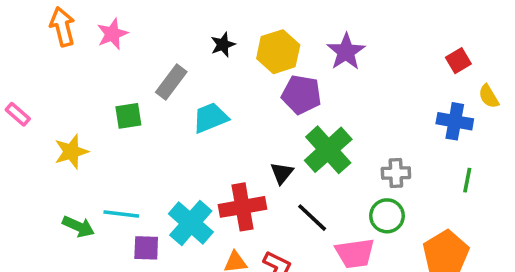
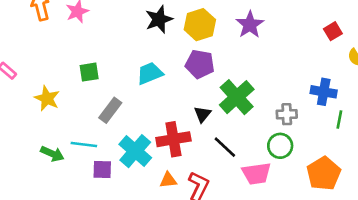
black star: (223, 45) -> (159, 19), size x1.5
gray rectangle: (171, 82) -> (110, 110), moved
purple pentagon: (301, 95) -> (200, 64), moved
blue cross: (455, 121) -> (324, 92), moved
yellow star: (71, 152) -> (47, 98), turned -30

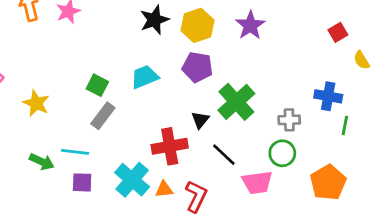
green square: (89, 72) -> (97, 85), moved, turned 36
cyan cross: (135, 151) -> (132, 180), moved
purple square: (102, 170) -> (82, 182), moved

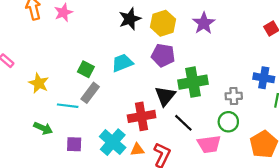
green cross: (236, 102) -> (193, 82), turned 32
black triangle: (200, 120) -> (165, 96), size x1.5
cyan line: (75, 152) -> (68, 106), moved

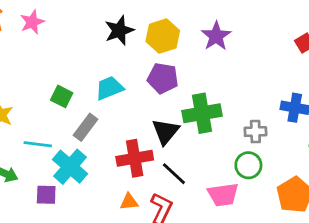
gray rectangle: (90, 93) -> (85, 127), moved
black line: (183, 123) -> (174, 174), moved
cyan cross: (113, 142) -> (70, 167), moved

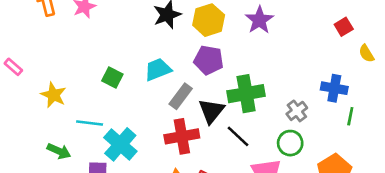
gray rectangle: (85, 127) -> (181, 96), moved
gray cross: (255, 132) -> (297, 111), turned -35
black line: (174, 174) -> (238, 136), moved

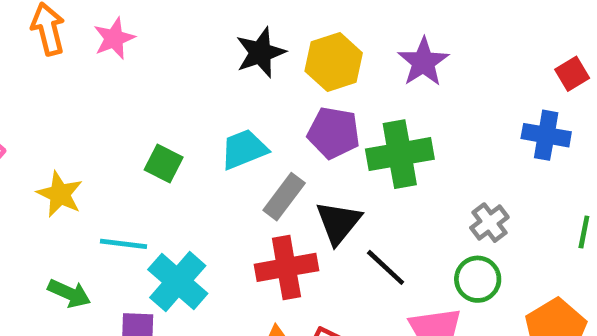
blue cross: (334, 88) -> (546, 135), moved
green cross: (246, 94) -> (400, 154), moved

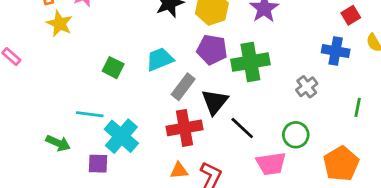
yellow star: (60, 194) -> (59, 24), moved
gray cross: (489, 223) -> (307, 87), moved

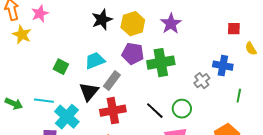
red square: (351, 15) -> (234, 29), turned 32
blue cross: (336, 51) -> (223, 66), moved
black triangle: (215, 102) -> (89, 92), moved
green circle: (296, 135) -> (182, 109), moved
green arrow: (58, 143) -> (14, 104), moved

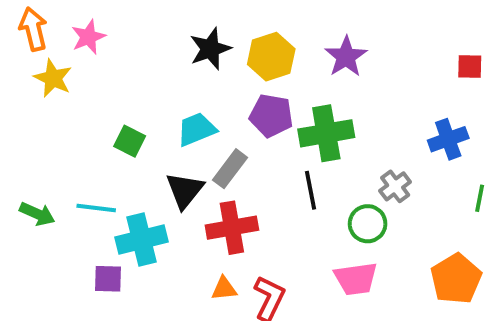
blue cross: (223, 66) -> (448, 139), turned -30
gray cross: (202, 81) -> (395, 186), moved
black line: (155, 111) -> (311, 190), moved, turned 36
cyan cross: (67, 117) -> (141, 239), turned 35

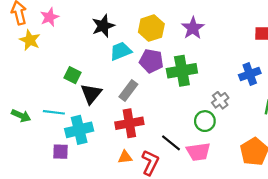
black star: (210, 49) -> (103, 26), moved
cyan trapezoid: (197, 129) -> (121, 51), moved
black triangle: (185, 190) -> (91, 94), moved
black line: (311, 190) -> (171, 143), moved, turned -40

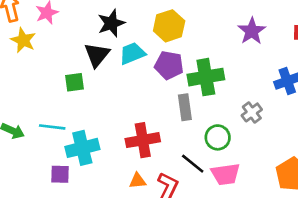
purple star: (193, 28) -> (252, 31), moved
green square: (73, 75) -> (74, 82), turned -35
gray rectangle: (128, 90) -> (185, 107), moved, turned -45
black triangle: (91, 94) -> (97, 55), moved
green circle: (205, 121) -> (218, 137), moved

